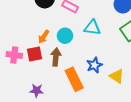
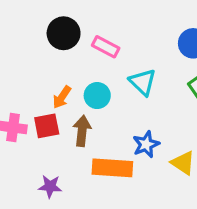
cyan triangle: (92, 28) -> (143, 82), turned 36
orange rectangle: (74, 79) -> (112, 168), turned -60

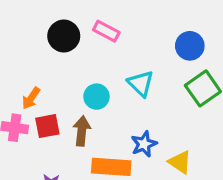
pink rectangle: (106, 47) -> (106, 31), moved
orange arrow: (62, 97) -> (31, 98), moved

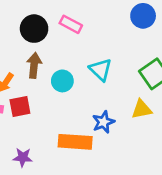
blue circle: (190, 46) -> (143, 16), moved
brown arrow: (82, 131) -> (34, 65), moved
yellow triangle: (180, 162) -> (142, 109), moved, turned -45

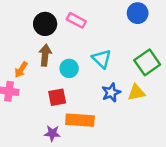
red square: (20, 106) -> (57, 97), moved
blue star: (103, 122) -> (111, 92), moved
purple star: (23, 157) -> (52, 133), moved

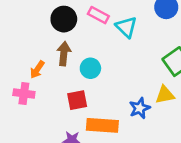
cyan triangle: (102, 59) -> (126, 27), moved
blue star: (111, 92) -> (140, 108), moved

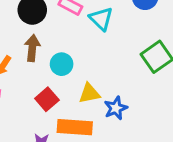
yellow triangle: (165, 95) -> (89, 93), moved
red square: (77, 100) -> (47, 99), turned -30

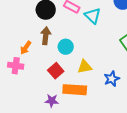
blue star: (116, 108) -> (112, 79), moved

